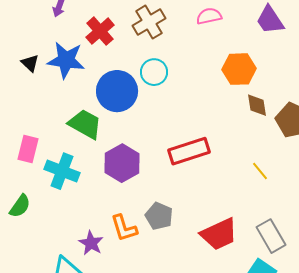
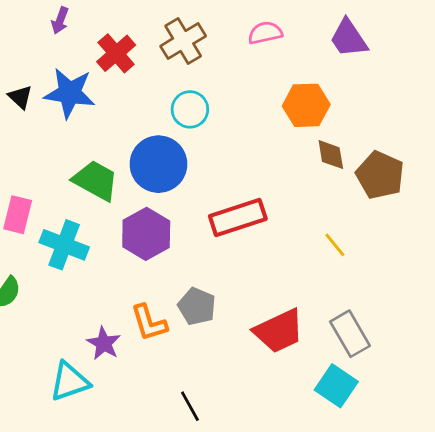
blue circle: (117, 91) -> (158, 164), moved

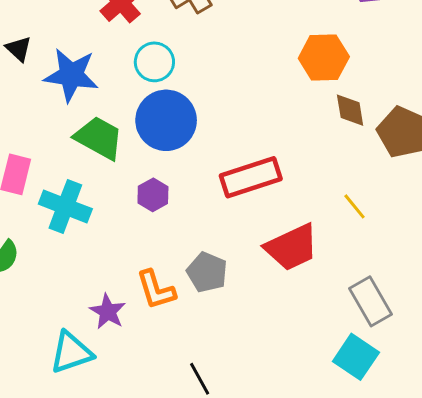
blue star: (70, 93) -> (71, 75), moved
cyan circle: (190, 109) -> (154, 62), moved
purple hexagon: (146, 234) -> (153, 195), size x0.6
red trapezoid: (279, 331) -> (292, 247), moved

